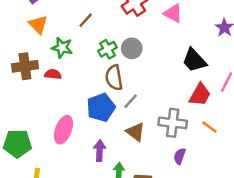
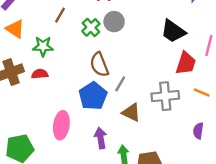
gray circle: (132, 48) -> (114, 22), moved
green cross: (108, 49) -> (91, 27), moved
purple semicircle: (180, 156) -> (198, 131), moved

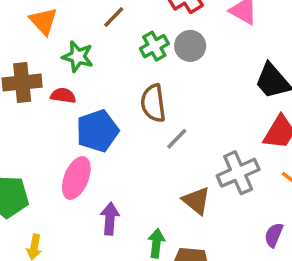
blue pentagon: (93, 96) -> (97, 131), moved
gray cross: (165, 96) -> (238, 173), turned -32
brown triangle: (131, 112) -> (196, 201), moved
purple arrow: (101, 138) -> (110, 219), moved

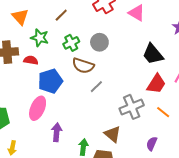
green cross: (154, 46) -> (71, 43), moved
gray circle: (190, 46) -> (99, 42), moved
brown semicircle: (153, 103) -> (83, 66), turned -65
brown triangle: (196, 201) -> (113, 134), moved

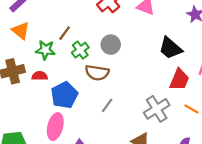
brown line: (61, 15) -> (65, 33), moved
gray line: (96, 87) -> (107, 105), moved

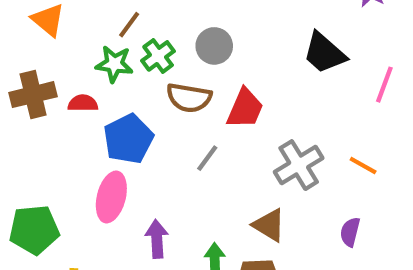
green star: (45, 50) -> (114, 64), moved
red trapezoid: (179, 80) -> (245, 109), moved

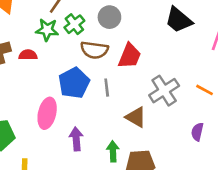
blue pentagon: (128, 139) -> (74, 83), moved
gray line: (207, 158) -> (107, 88), turned -42
brown triangle: (269, 225) -> (136, 117), moved

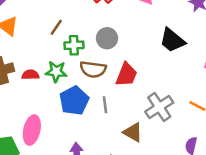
green cross: (74, 24) -> (74, 45), turned 36
green star: (47, 30) -> (56, 72), moved
pink ellipse: (47, 113) -> (32, 130), moved

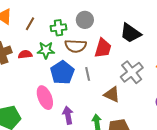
brown line: (56, 27) -> (30, 24), moved
black trapezoid: (172, 40) -> (131, 33), moved
pink ellipse: (32, 130) -> (45, 98), moved, turned -30

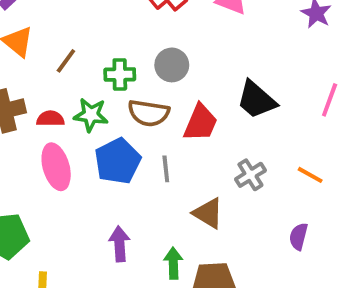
gray cross: (132, 72) -> (250, 175), size x0.7
pink ellipse: (45, 98) -> (56, 167), moved

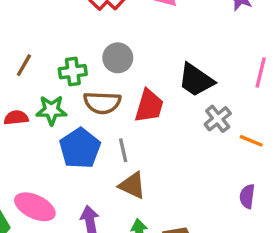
pink ellipse: (56, 167) -> (35, 207), moved, turned -42
gray cross: (250, 175) -> (218, 119), moved
brown triangle: (208, 213) -> (132, 185), moved

